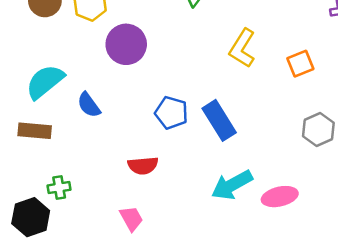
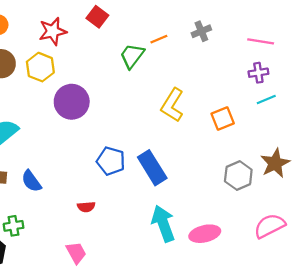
blue semicircle: (89, 105) -> (31, 181), moved
red semicircle: (143, 166) -> (86, 207), size x0.7
cyan arrow: (232, 185) -> (163, 224), turned 99

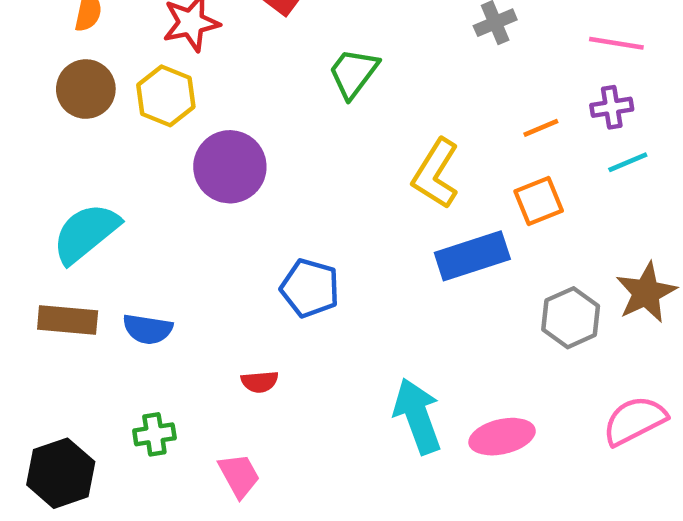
orange line: (159, 39) -> (541, 128), moved
blue rectangle: (152, 168) -> (472, 256), moved, turned -76
blue semicircle: (31, 181) -> (148, 329), turned -45
green cross: (14, 226) -> (154, 434), moved

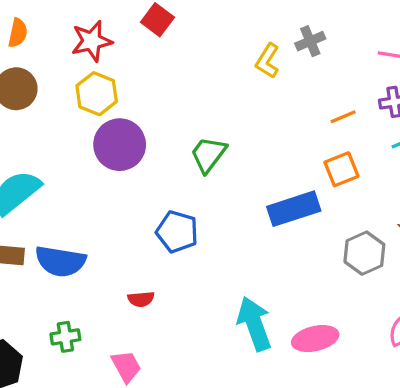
green trapezoid: (353, 73) -> (208, 154), moved
yellow hexagon: (166, 96) -> (97, 94), moved
yellow L-shape: (436, 174) -> (267, 61), moved, size x0.7
blue semicircle: (148, 329) -> (60, 261), size x1.4

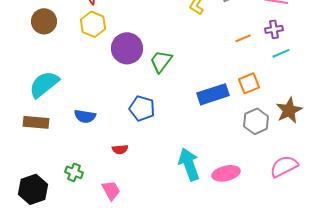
purple circle: (120, 145) -> (127, 48), moved
orange square: (341, 169) -> (249, 83), moved
blue semicircle: (60, 261) -> (85, 116), moved, size x0.7
green cross: (65, 337) -> (74, 172), turned 30

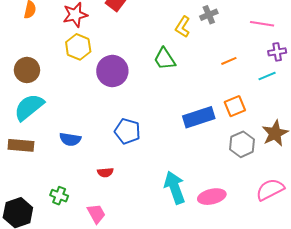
brown circle: (44, 21) -> (27, 70), moved
purple cross: (274, 29) -> (277, 52), moved
green trapezoid: (161, 61) -> (165, 59), moved, turned -70

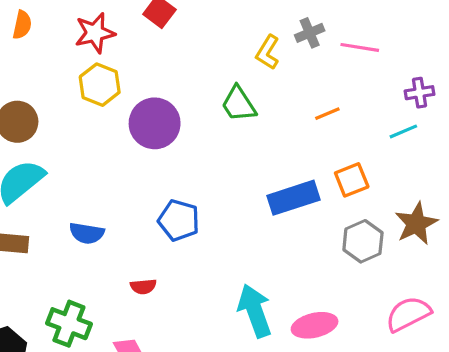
pink line: (262, 24) -> (360, 47), moved
orange line: (229, 61) -> (327, 114), moved
green cross: (59, 196) -> (69, 324), size x1.5

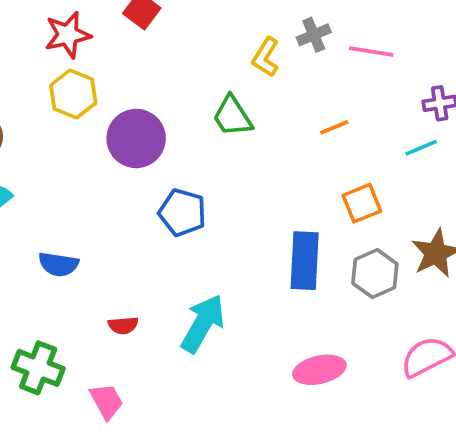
blue rectangle: (294, 198) -> (305, 261), moved, turned -69
blue pentagon: (179, 220) -> (182, 212), moved
cyan arrow: (255, 311) -> (203, 324), moved, turned 50

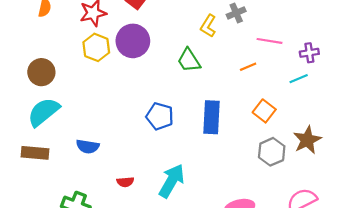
pink line: (371, 51) -> (270, 41), moved
purple circle: (136, 138) -> (133, 41), moved
orange square: (362, 203) -> (264, 111), turned -30
blue rectangle: (305, 261) -> (211, 117), moved

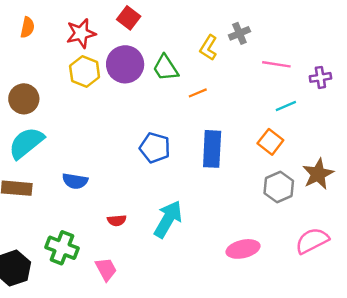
green trapezoid: (189, 60) -> (166, 68), moved
orange line: (248, 67) -> (198, 93), moved
cyan line: (299, 79) -> (286, 106), moved

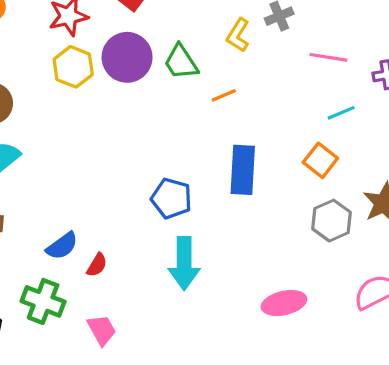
blue pentagon: (155, 148) -> (171, 198), moved
blue semicircle: (75, 181) -> (62, 246), moved, turned -45
cyan arrow: (168, 219) -> (184, 263), turned 150
red semicircle: (117, 220) -> (97, 265), moved, turned -54

